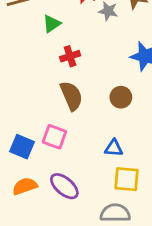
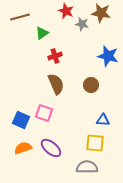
blue triangle: (114, 148) -> (103, 120), moved

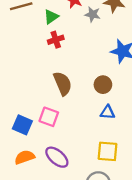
green triangle: (42, 33) -> (51, 17), moved
red cross: (55, 56) -> (56, 40), moved
blue triangle: (103, 120) -> (108, 112), moved

